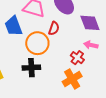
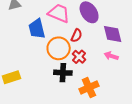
red cross: (77, 58) -> (79, 57), moved
black cross: (31, 68) -> (63, 73), moved

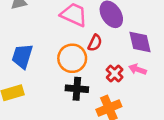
blue trapezoid: (37, 29) -> (22, 56), moved, turned 30
red cross: (79, 57) -> (115, 73), moved

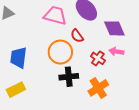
red semicircle: (95, 43) -> (77, 36), turned 128

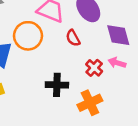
orange circle: (60, 52) -> (28, 36), moved

